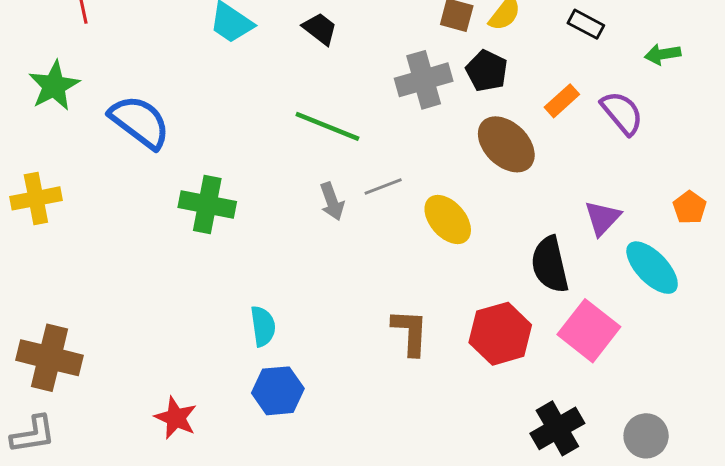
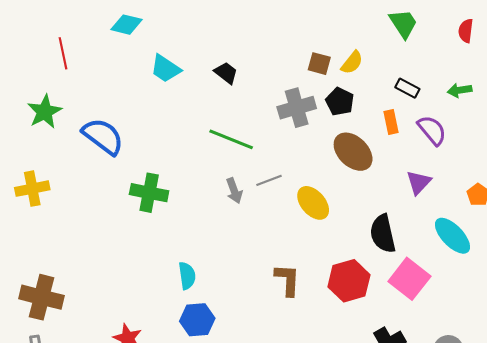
black rectangle: (586, 24) -> (407, 88), moved
orange rectangle: (562, 101) -> (391, 122), turned -60
purple triangle: (602, 218) -> (419, 182), moved

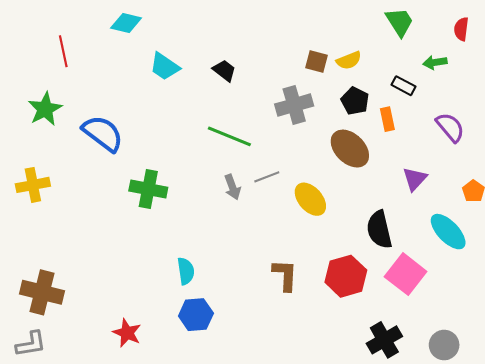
yellow semicircle: (352, 63) -> (349, 60), turned 30
green arrow: (460, 90) -> (435, 62), moved
black pentagon: (340, 101) -> (355, 101), moved
purple semicircle: (432, 130) -> (450, 127), moved

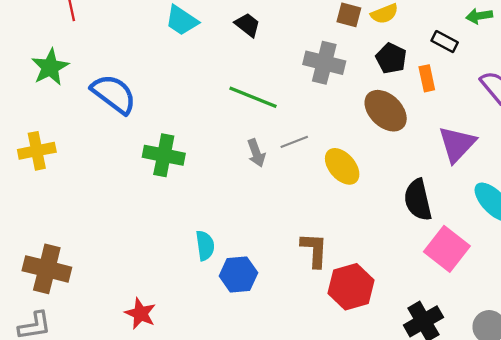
gray cross: (294, 105) -> (324, 63), turned 30
purple triangle: (415, 179) -> (457, 144), size x1.4
red hexagon: (346, 276) -> (351, 287), moved
blue hexagon: (196, 315) -> (238, 274), moved

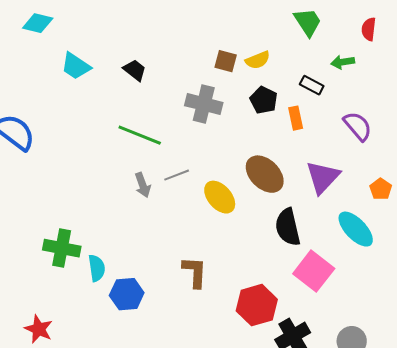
brown ellipse: (386, 111) -> (265, 174), moved
green cross: (164, 155) -> (62, 248), moved
red hexagon: (351, 287) -> (257, 305), moved

